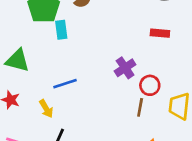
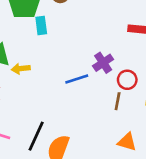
blue line: (65, 84) -> (77, 79), moved
yellow arrow: (46, 109) -> (21, 69), moved, turned 114

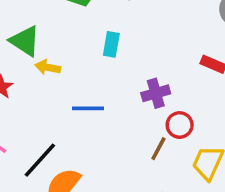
cyan rectangle: (41, 25) -> (111, 44), moved
blue line: (77, 79) -> (88, 108), moved

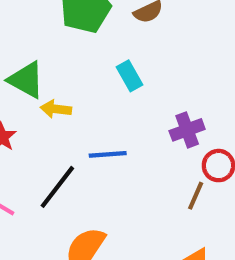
cyan rectangle: (111, 44) -> (129, 76), turned -35
black line: (40, 160) -> (57, 187), moved

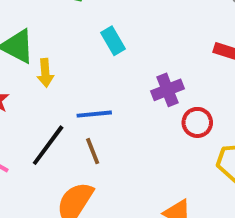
yellow arrow: (56, 109) -> (45, 73), turned -100
brown line: (196, 196) -> (93, 151), moved, turned -44

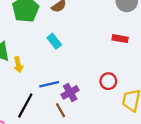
purple cross: (167, 90) -> (70, 92), moved
brown line: (93, 151) -> (60, 110), moved

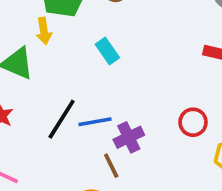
yellow arrow: (18, 65) -> (44, 31), moved
black line: (25, 106) -> (62, 119), moved

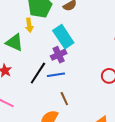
cyan rectangle: (107, 51) -> (63, 37), size x1.6
purple cross: (129, 137) -> (59, 55), moved

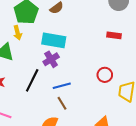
cyan rectangle: (63, 37) -> (54, 40), turned -40
blue line: (56, 75) -> (62, 86), moved

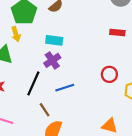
cyan rectangle: (54, 40) -> (54, 40), size x0.7
brown line: (62, 103) -> (45, 110), moved

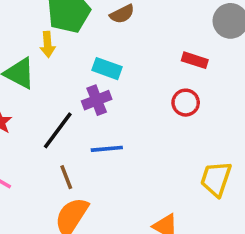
red rectangle: (117, 33) -> (195, 60), moved
red circle: (109, 74) -> (186, 103), moved

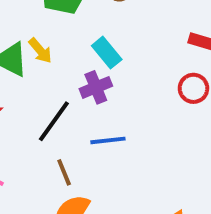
yellow arrow: (48, 44) -> (40, 51), moved, turned -35
cyan rectangle: (107, 69) -> (107, 53), turned 32

